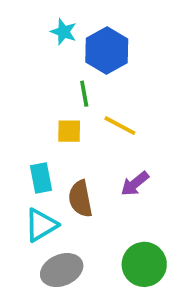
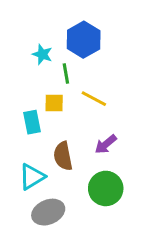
cyan star: (64, 32) -> (42, 54), moved
cyan rectangle: (41, 178) -> (32, 122), moved
green circle: (144, 264) -> (106, 188), moved

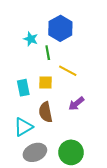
yellow square: (54, 103) -> (46, 82), moved
green circle: (106, 188) -> (71, 152), moved

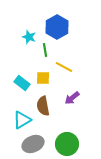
cyan rectangle: (23, 88) -> (22, 83), turned -42

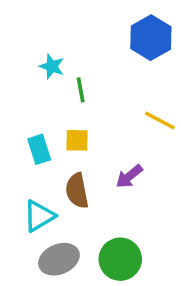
blue hexagon: (57, 27) -> (151, 38), moved
yellow line: (64, 67) -> (160, 120), moved
cyan rectangle: (22, 83) -> (39, 149), turned 35

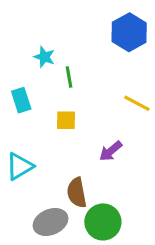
cyan rectangle: (39, 149) -> (21, 100), moved
brown semicircle: (77, 191) -> (77, 193), moved
cyan triangle: (39, 216) -> (20, 166), moved

